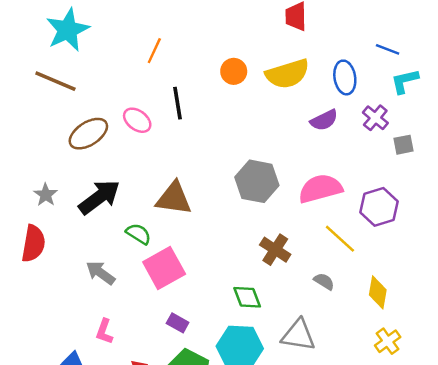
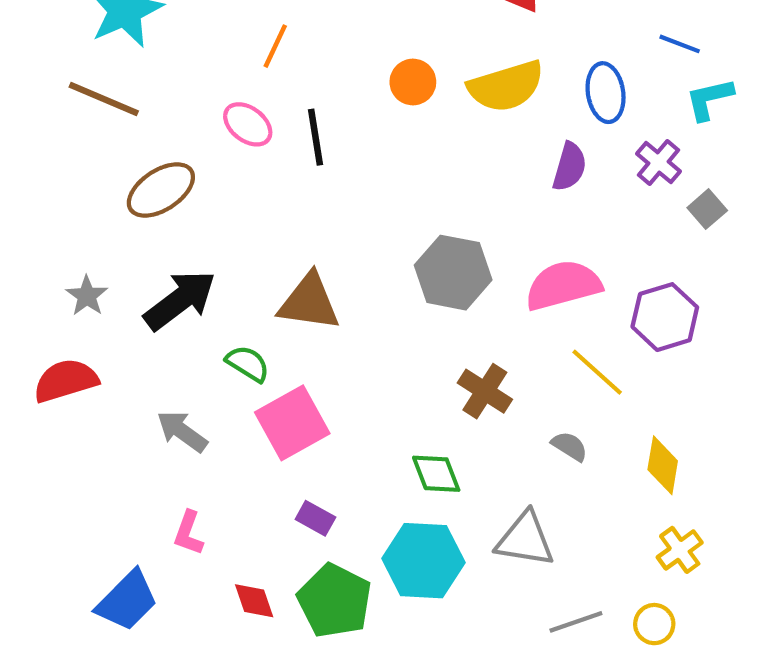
pink ellipse: (137, 120) -> (248, 124), moved
purple semicircle: (324, 120) -> (570, 167), turned -48
gray square: (403, 145) -> (707, 209), turned -30
red semicircle: (33, 244) -> (66, 381), turned -117

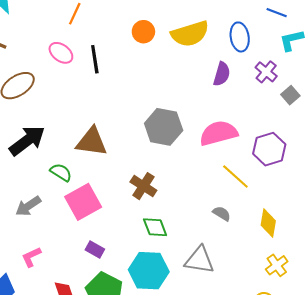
brown cross: (485, 391) -> (143, 186), moved
gray arrow: (182, 431) -> (28, 206), turned -70
pink L-shape: (188, 533) -> (31, 257), turned 45

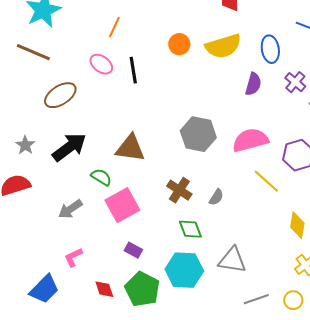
gray semicircle: (222, 214) -> (216, 197), moved, turned 90

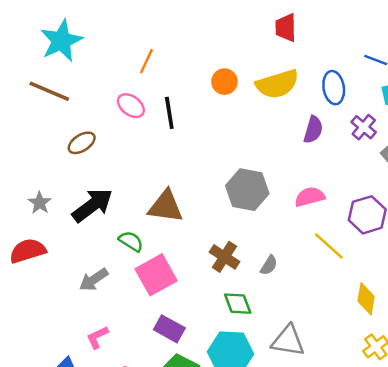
brown ellipse: (60, 95) -> (82, 143), size x0.7
pink semicircle: (250, 140) -> (310, 197), size x0.7
purple rectangle: (133, 250) -> (169, 329), size x1.4

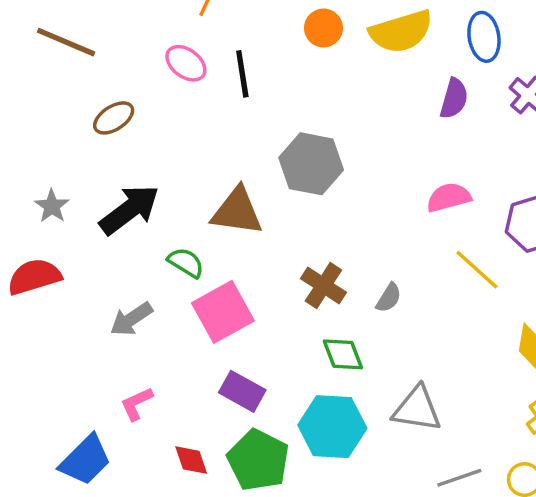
gray hexagon: (247, 190) -> (311, 164), moved

